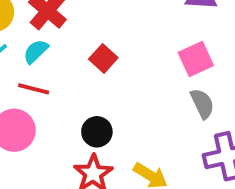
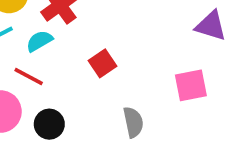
gray semicircle: (202, 104) -> (133, 122), moved
black circle: (97, 132) -> (49, 124), moved

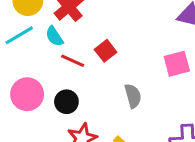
cyan semicircle: (39, 41) -> (54, 36), turned -90
red line: (29, 76) -> (73, 61), moved

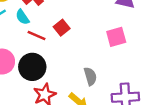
gray semicircle: (133, 96) -> (90, 76), moved
black circle: (66, 102) -> (32, 67), size x1.5

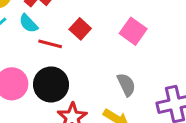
pink square: (116, 37) -> (133, 31), moved, turned -30

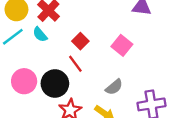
red line: (50, 44) -> (75, 64), moved, turned 36
gray semicircle: (126, 85) -> (114, 87), turned 72

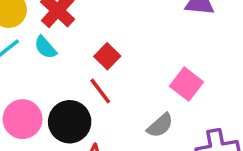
pink square: (122, 45) -> (186, 84), moved

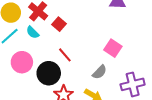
red square: (107, 56) -> (59, 24), moved
pink circle: (23, 119) -> (22, 62), moved

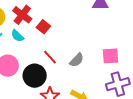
pink square: (113, 48) -> (110, 56), moved, turned -36
gray semicircle: (99, 72) -> (77, 60), moved

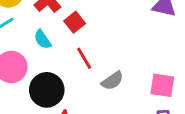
cyan semicircle: (17, 36) -> (43, 39), moved
red line: (50, 57) -> (84, 58), moved

